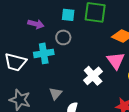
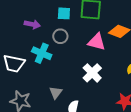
cyan cross: (44, 53) -> (42, 53), turned 36
pink triangle: (116, 61) -> (97, 42), moved, turned -36

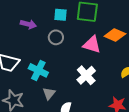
cyan cross: (42, 53) -> (38, 70), moved

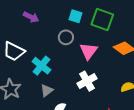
purple arrow: (28, 24) -> (31, 17), moved
pink triangle: (92, 45) -> (88, 51), moved, turned 36

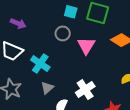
purple arrow: (31, 17) -> (18, 23), moved
white cross: (87, 81) -> (85, 90), moved

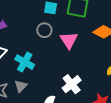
gray triangle: (47, 88) -> (21, 86), moved

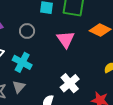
gray circle: (44, 30) -> (27, 31), moved

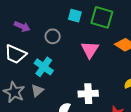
white cross: (70, 83) -> (88, 94), turned 30

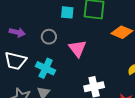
pink triangle: (90, 50) -> (77, 48), moved

